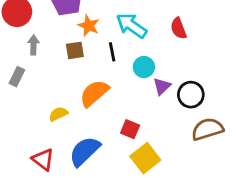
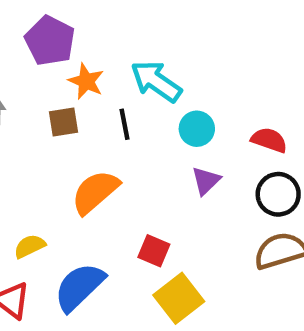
red semicircle: (178, 28) -> (269, 140), moved, turned 130
cyan circle: (144, 67) -> (197, 129), moved
black circle: (191, 95) -> (278, 194), moved
yellow semicircle: (58, 114) -> (30, 246), moved

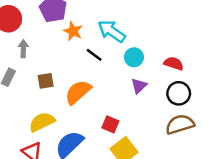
brown square: (63, 122) -> (46, 81), moved
black line: (124, 124) -> (94, 55), turned -42
yellow semicircle: (30, 246) -> (42, 122), size x1.5

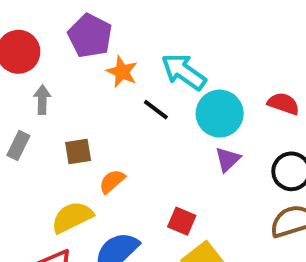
cyan circle: (134, 57) -> (220, 114), size x1.5
red semicircle: (174, 63) -> (283, 104), moved
orange semicircle: (78, 92) -> (112, 181), moved, size x0.6

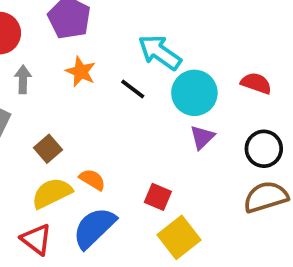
orange star: (122, 72) -> (81, 72), moved
brown square: (78, 151) -> (48, 149), moved, turned -32
orange semicircle: (112, 181) -> (92, 180), moved, turned 72

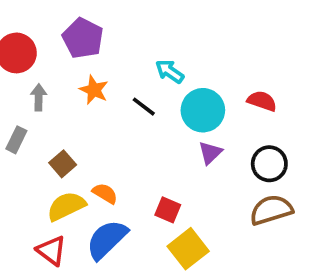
cyan arrow: (160, 52) -> (170, 71), size x0.7

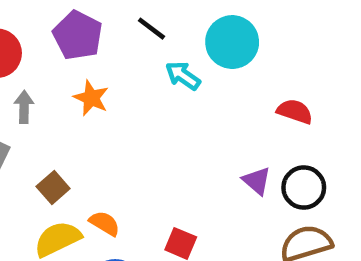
black line: (144, 107) -> (152, 29), moved
cyan circle: (203, 110) -> (232, 42), moved
purple triangle: (210, 153) -> (257, 181), moved, turned -35

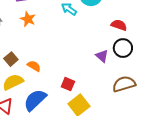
black circle: (304, 187) -> (123, 48), moved
orange semicircle: (105, 223) -> (34, 66), moved

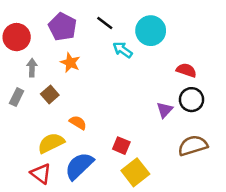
purple triangle: (102, 56) -> (165, 110), turned 32
brown square: (11, 59) -> (50, 94), moved

